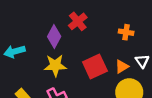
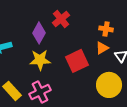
orange triangle: (122, 67) -> (102, 48), moved

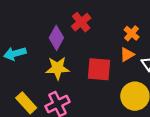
orange cross: (106, 29) -> (132, 33), turned 32
red square: (77, 61) -> (99, 69), turned 30

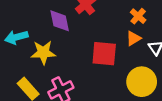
purple diamond: (56, 38) -> (60, 21), turned -40
yellow star: (58, 68) -> (43, 52), moved

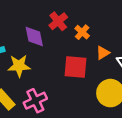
orange cross: (138, 16) -> (82, 32), moved

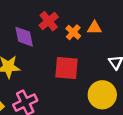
orange triangle: (103, 53) -> (94, 28), moved, turned 32

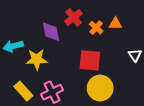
yellow circle: (102, 95) -> (100, 88), moved

